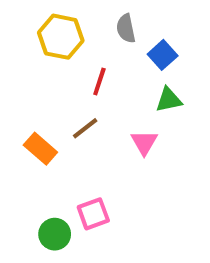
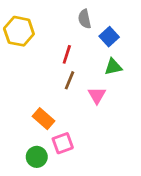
yellow hexagon: (61, 37) -> (19, 31), moved
brown line: (85, 128) -> (70, 80), moved, turned -30
orange rectangle: (40, 149) -> (44, 119), moved

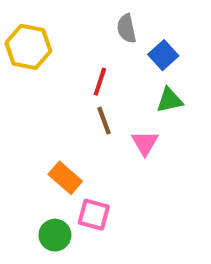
brown line: (70, 80) -> (104, 121), turned -42
pink square: (63, 143) -> (94, 215), turned 35

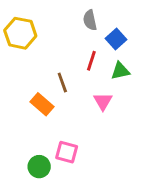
red line: (100, 82) -> (91, 61), moved
brown line: (104, 121) -> (62, 82), moved
orange rectangle: (65, 178) -> (42, 104), moved

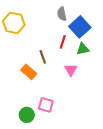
blue square: (116, 39) -> (80, 27), size x1.5

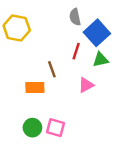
pink triangle: (71, 70) -> (86, 85), turned 32
orange rectangle: (29, 72) -> (35, 88), turned -42
green circle: (27, 115) -> (32, 128), moved

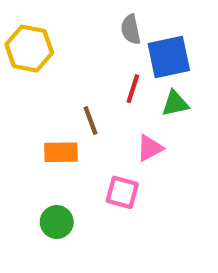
blue square: (97, 33) -> (169, 57), turned 30
pink square: (56, 128) -> (122, 192), moved

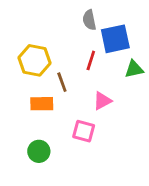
yellow hexagon: (29, 49) -> (34, 60), moved
green triangle: (175, 104) -> (134, 69), moved

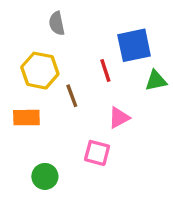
gray semicircle: (89, 20) -> (57, 23), moved
red line: (91, 60) -> (105, 71), turned -36
orange rectangle: (42, 104) -> (26, 118), moved

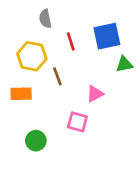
red line: (105, 71) -> (71, 41), moved

